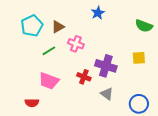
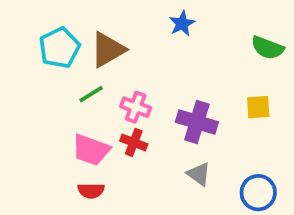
brown triangle: (58, 27) -> (108, 50), size x1.5
pink cross: (76, 44) -> (136, 107), moved
red cross: (84, 77) -> (134, 142), moved
red semicircle: (32, 103) -> (91, 191), moved

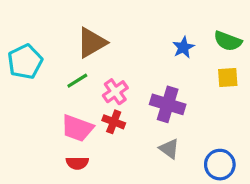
blue star: (182, 24) -> (183, 47), moved
cyan pentagon: (59, 48) -> (25, 62), moved
pink cross: (136, 107) -> (115, 92), turned 35
yellow square: (258, 107) -> (228, 77), moved

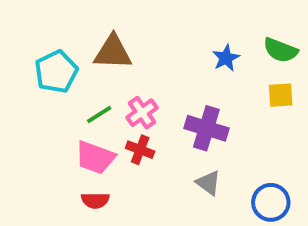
brown triangle: (92, 43) -> (113, 52), turned 32
cyan pentagon: (25, 62) -> (56, 72), moved
green line: (77, 81) -> (99, 115), moved

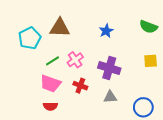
blue star: (226, 58) -> (106, 31), moved
yellow square: (281, 95) -> (151, 61), moved
red cross: (140, 150) -> (80, 86), moved
gray triangle: (208, 183) -> (110, 97), turned -40

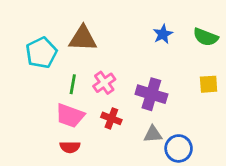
blue star: (106, 31) -> (163, 34), moved
green line: (52, 61) -> (73, 84), turned -48
blue circle: (143, 107) -> (179, 148), moved

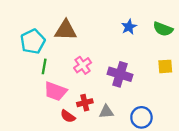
green line: (73, 84) -> (44, 66), moved
red cross: (111, 118) -> (85, 103), moved, turned -35
gray triangle: (153, 134) -> (106, 112), moved
red semicircle: (70, 147) -> (68, 116), moved, turned 35

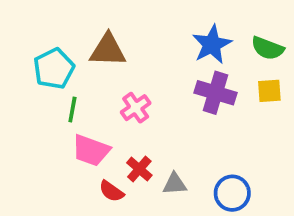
blue star: (129, 27) -> (212, 44), size x1.5
yellow square: (165, 66) -> (269, 91), moved
purple cross: (120, 74) -> (216, 93), moved
red cross: (85, 103) -> (139, 169), turned -35

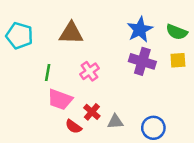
cyan pentagon: (54, 69) -> (19, 36), moved, turned -30

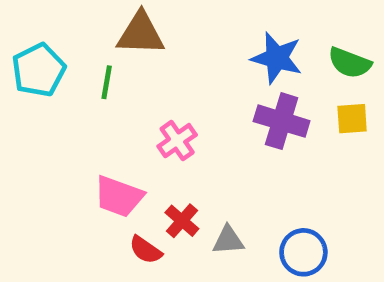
blue star: (140, 29) -> (277, 58), turned -30
brown triangle: (71, 33) -> (141, 34), moved
cyan pentagon: (19, 36) -> (39, 70), turned 30
green line: (48, 72) -> (107, 82), moved

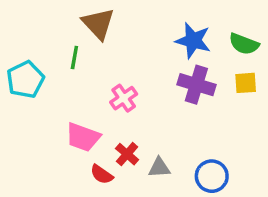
brown triangle: (141, 34) -> (98, 24), turned 45
cyan pentagon: (39, 70) -> (25, 80), moved

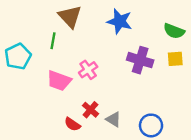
blue star: (193, 41) -> (120, 21), moved
pink trapezoid: (83, 137) -> (59, 81), moved
gray triangle: (159, 168) -> (113, 119), turned 35

